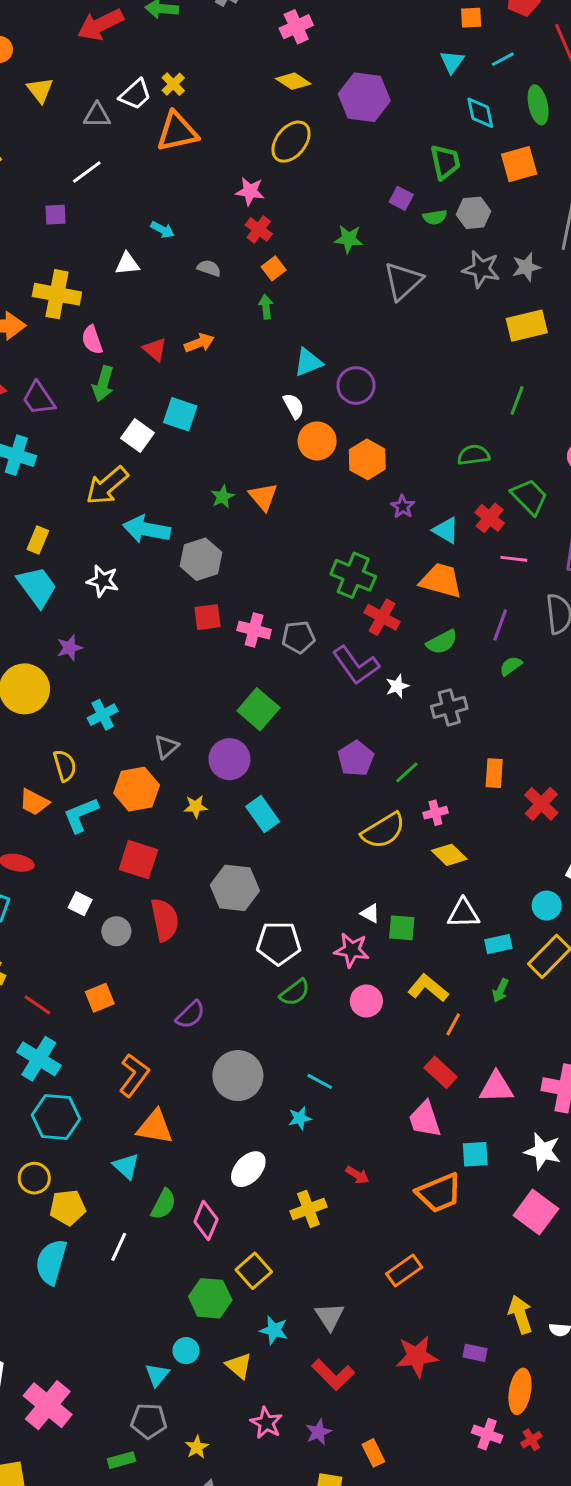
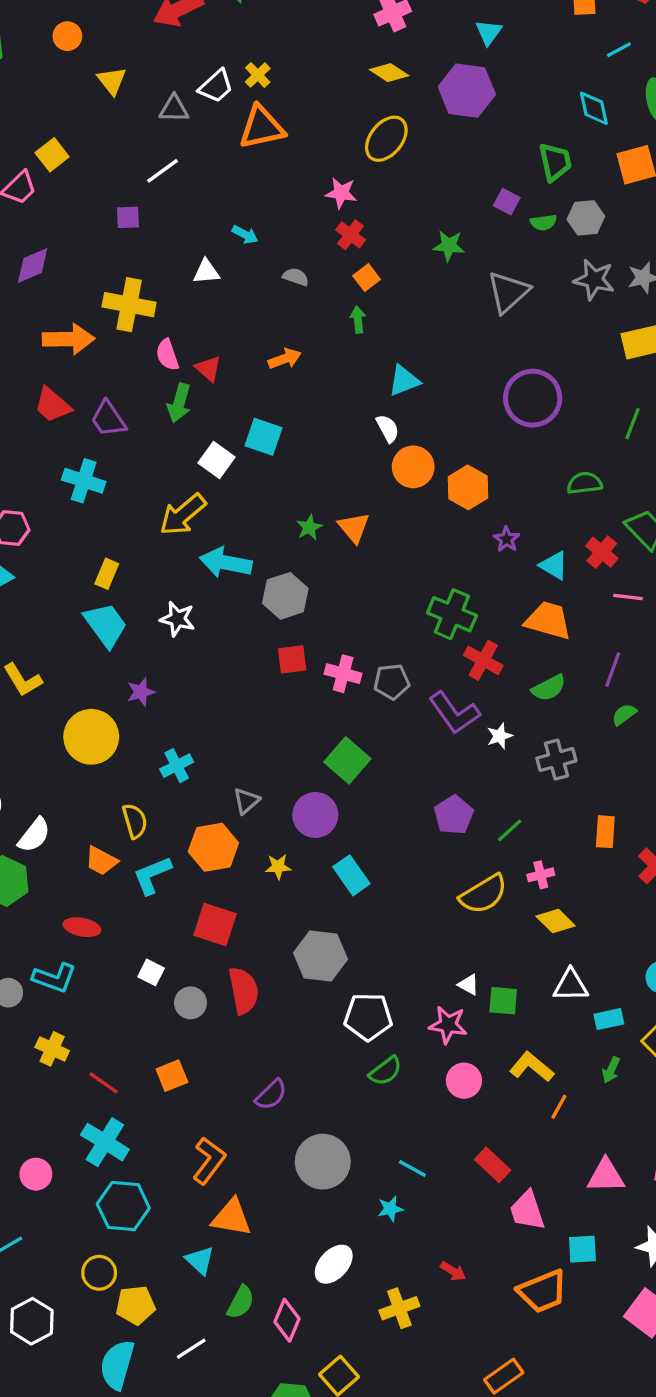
cyan triangle: (452, 62) -> (489, 32), moved
red triangle: (155, 349) -> (208, 369), moved
purple circle: (356, 385) -> (533, 398), moved, size x1.4
red rectangle: (441, 1072) -> (493, 1165), moved
white line: (119, 1247) -> (191, 1349), turned 32

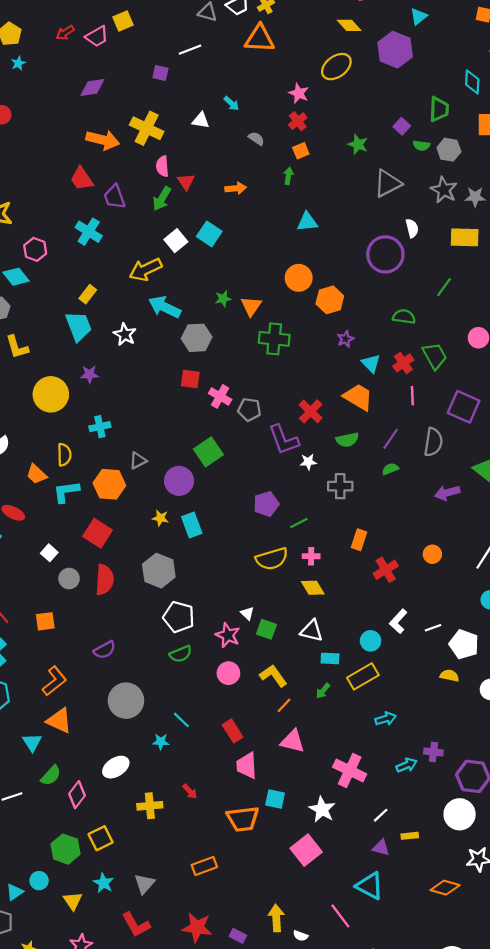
white semicircle: (388, 428) -> (412, 228), moved
pink line: (628, 597) -> (412, 396), turned 66
green cross: (452, 614) -> (274, 339), moved, turned -32
yellow star: (278, 867) -> (160, 518), moved
pink triangle: (606, 1176) -> (293, 741), moved

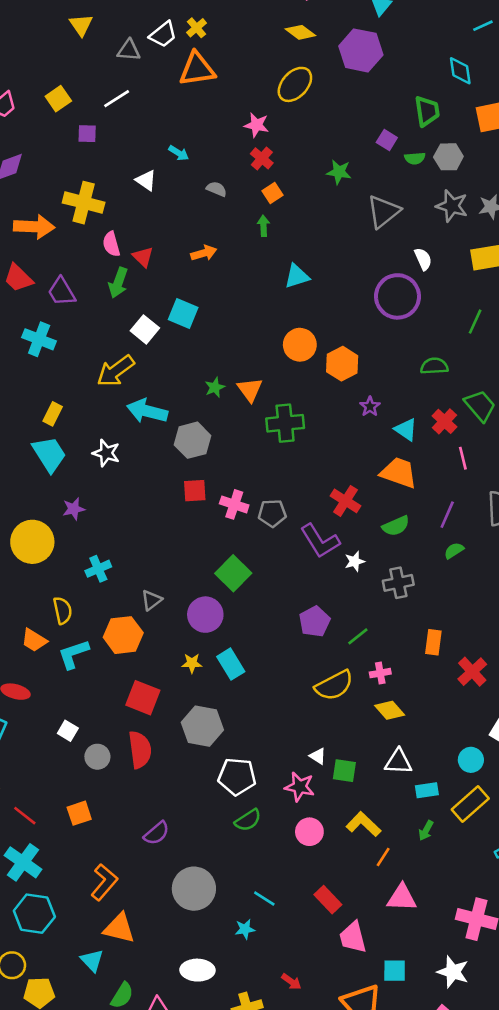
yellow square: (123, 21) -> (58, 99), moved
white triangle: (201, 120) -> (146, 180), turned 36
red square: (98, 533) -> (143, 698), moved
white ellipse: (116, 767) -> (197, 970), turned 45

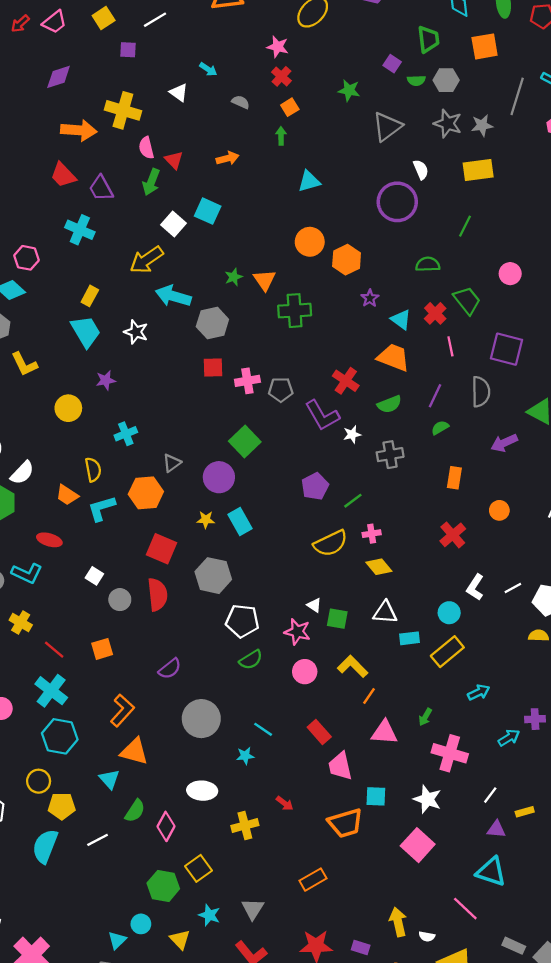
pink cross: (234, 504) -> (247, 381), turned -30
yellow circle: (32, 542) -> (68, 408), size x0.7
orange rectangle: (433, 642) -> (454, 478), moved
green arrow: (426, 831) -> (425, 717), moved

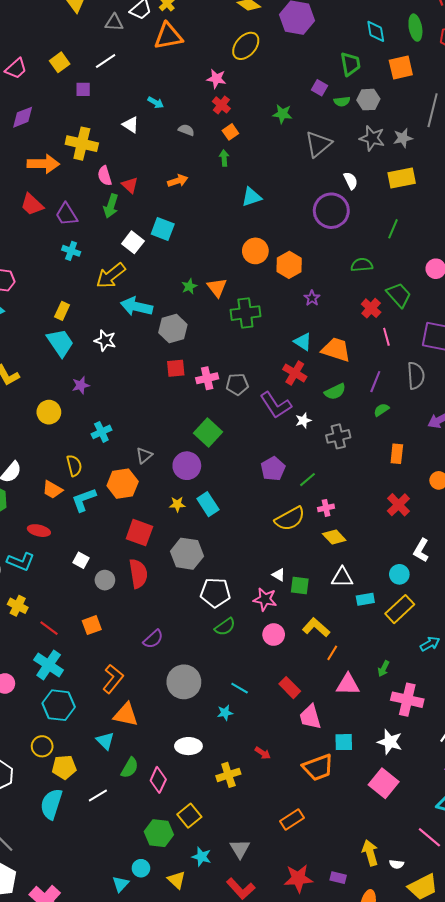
cyan cross: (80, 230) -> (71, 251), moved, size x0.7
cyan triangle: (401, 320) -> (303, 342), moved

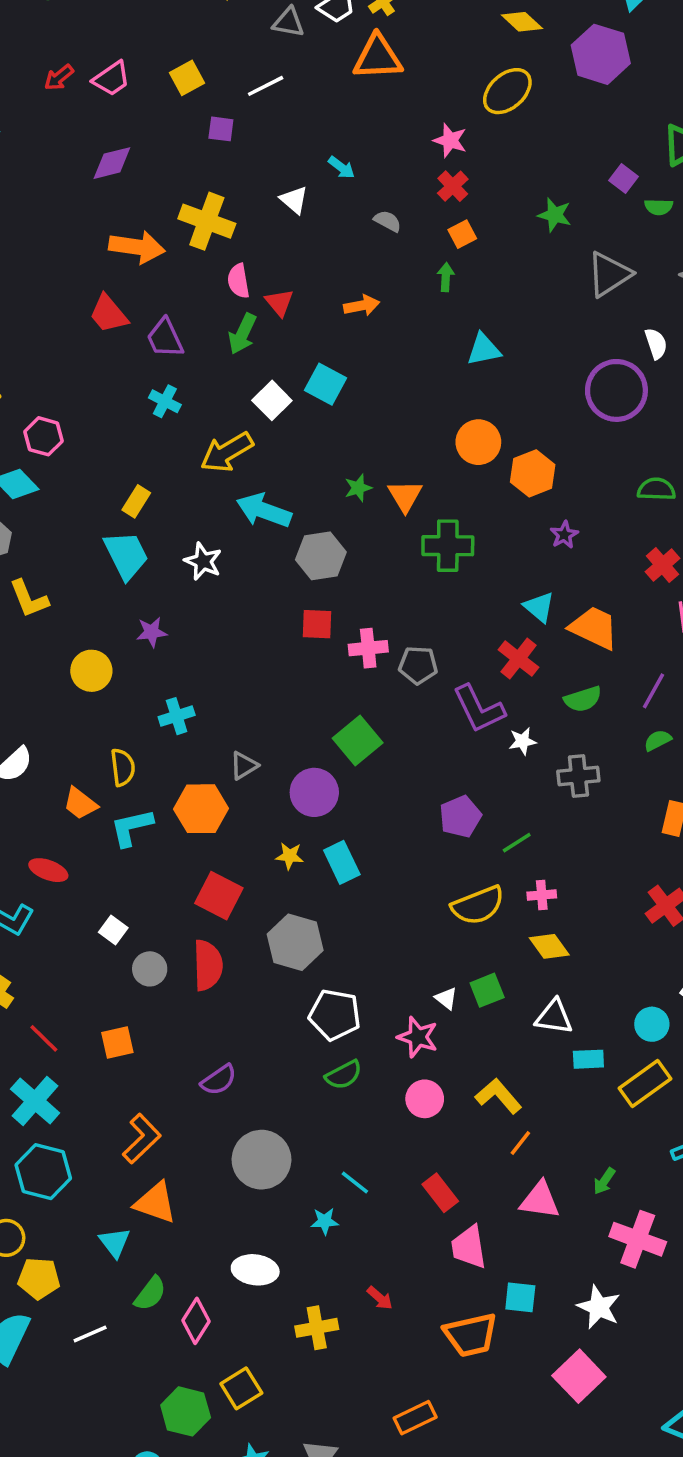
green square: (300, 586) -> (487, 990), moved, turned -36

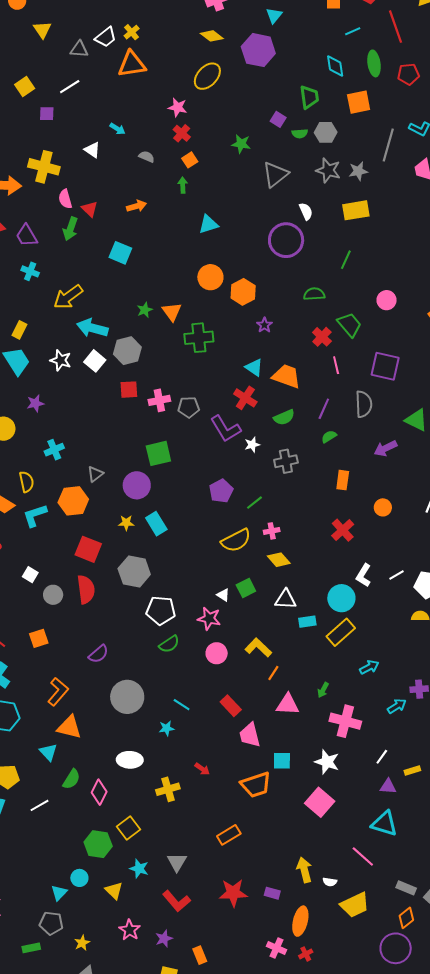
white square: (272, 400) -> (95, 361), moved
green square: (358, 741) -> (158, 453), turned 32
cyan circle: (652, 1024) -> (341, 598), size x1.4

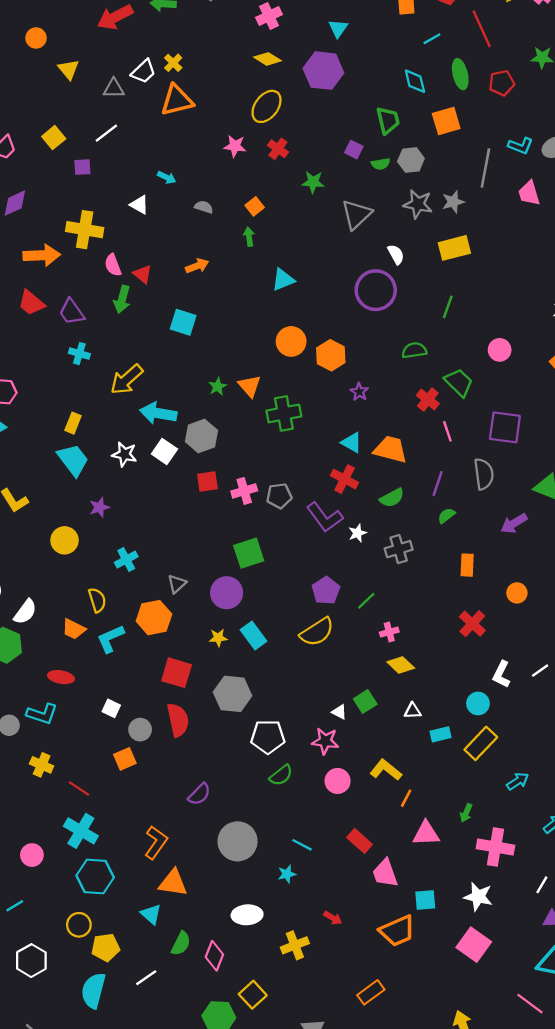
red cross: (182, 133) -> (278, 149), moved
yellow semicircle: (236, 540) -> (317, 632), moved
cyan circle: (341, 598) -> (478, 703), size x0.7
white triangle: (285, 599) -> (413, 711), size x0.7
orange square: (39, 638) -> (125, 759), moved

